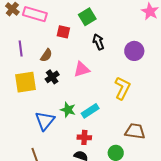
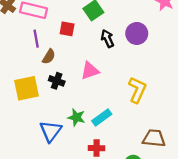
purple line: (21, 48) -> (36, 39), moved
purple circle: (134, 51) -> (137, 33), moved
black cross: (52, 77) -> (57, 81), turned -32

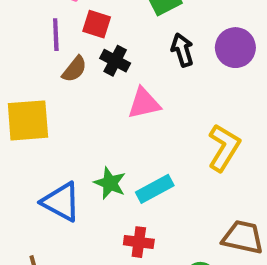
red square: (67, 29) -> (97, 24), moved
black cross: (57, 81) -> (115, 61), moved
blue triangle: (51, 131) -> (61, 202), turned -45

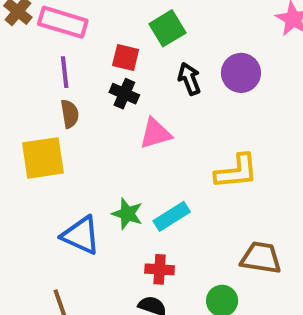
red square: (97, 24) -> (126, 58), moved
brown semicircle: (74, 69) -> (70, 114), moved, turned -44
yellow L-shape: (224, 148) -> (236, 171), turned 57

